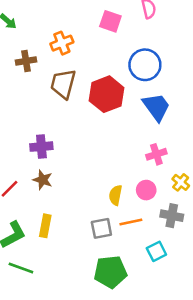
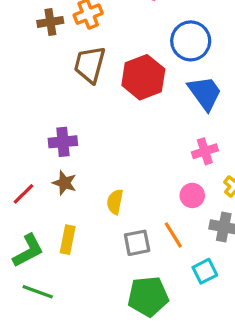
brown cross: (26, 61) -> (50, 22), moved
yellow semicircle: (116, 195) -> (115, 202), moved
orange line: (131, 222) -> (173, 235), turned 70

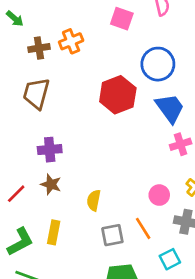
brown trapezoid: (90, 65) -> (36, 93), moved
pink cross: (205, 151) -> (181, 144), moved

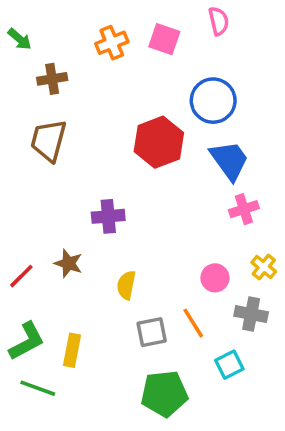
orange cross: (71, 41) -> (112, 43), moved
purple cross: (50, 150) -> (108, 216), moved
yellow rectangle: (54, 232) -> (72, 350), moved

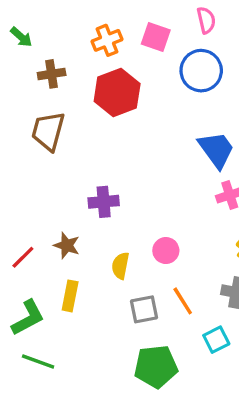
blue circle: (213, 101) -> (201, 71), moved
red hexagon: (159, 142) -> (117, 92), moved
pink circle: (215, 278) -> (166, 251), moved
yellow rectangle: (72, 350) -> (70, 296), moved

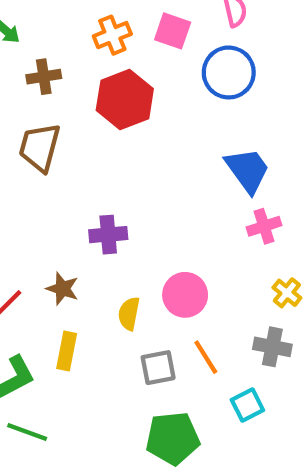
pink circle: (166, 251) -> (185, 295), size x1.4

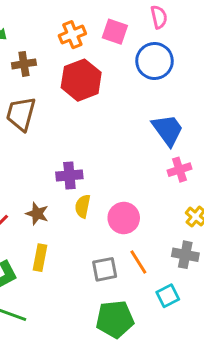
yellow semicircle: (129, 314) -> (83, 206), moved

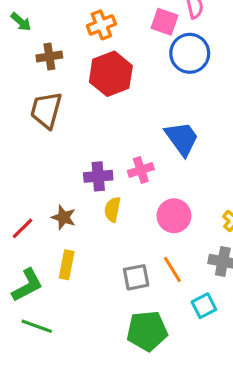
pink square: (115, 32) -> (164, 22), moved
blue trapezoid: (168, 130) -> (182, 138), moved
pink cross: (179, 170) -> (141, 170), moved
pink circle: (124, 218) -> (174, 216), moved

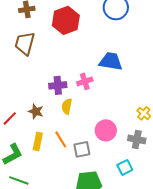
blue trapezoid: (182, 138) -> (111, 61), turned -45
pink circle: (174, 216) -> (106, 130), moved
orange line: (172, 269) -> (61, 139), moved

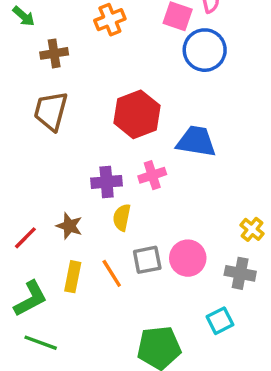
red hexagon: (66, 20) -> (137, 114), moved
gray square: (82, 149) -> (147, 260), moved

